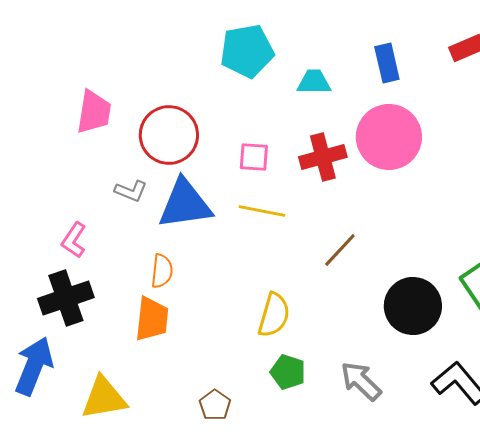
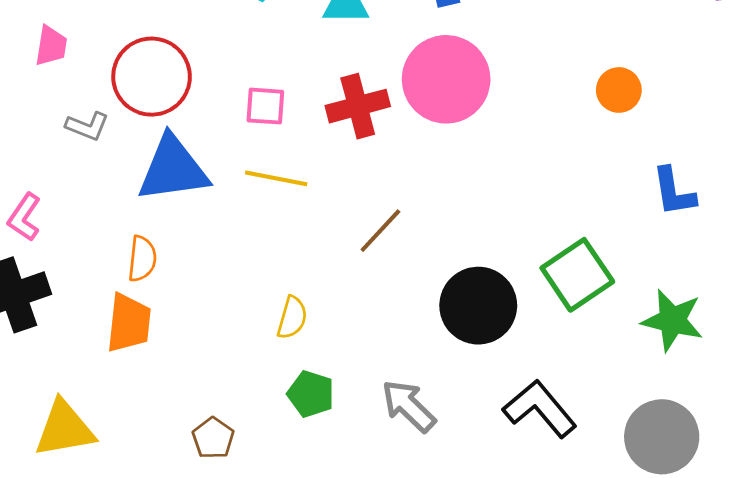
pink trapezoid: (94, 112) -> (51, 46), size x0.7
gray L-shape: (131, 191) -> (87, 126), moved
yellow semicircle: (274, 315) -> (292, 318), size x0.7

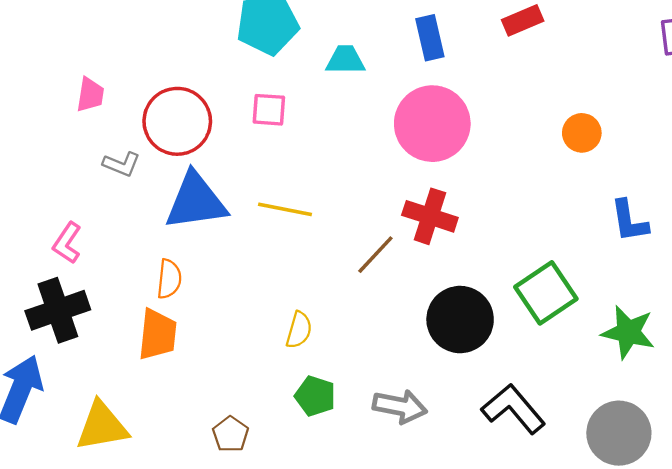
pink square: (265, 106) -> (269, 110), moved
red cross: (358, 106) -> (430, 216), moved, turned 33
gray arrow: (409, 406) -> (400, 406), turned 147

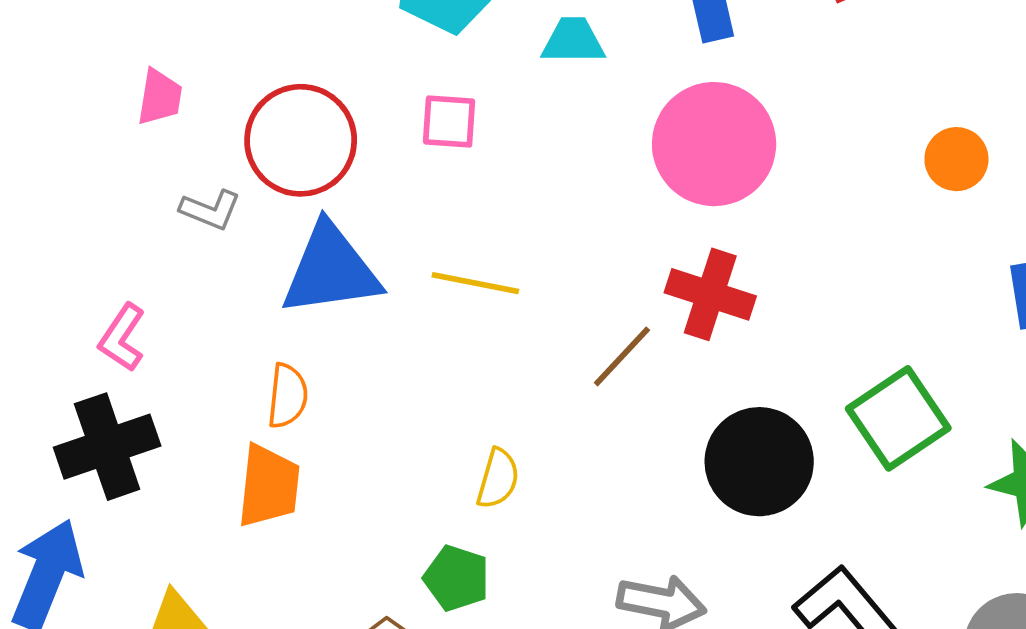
green pentagon: (315, 396) -> (457, 578), moved

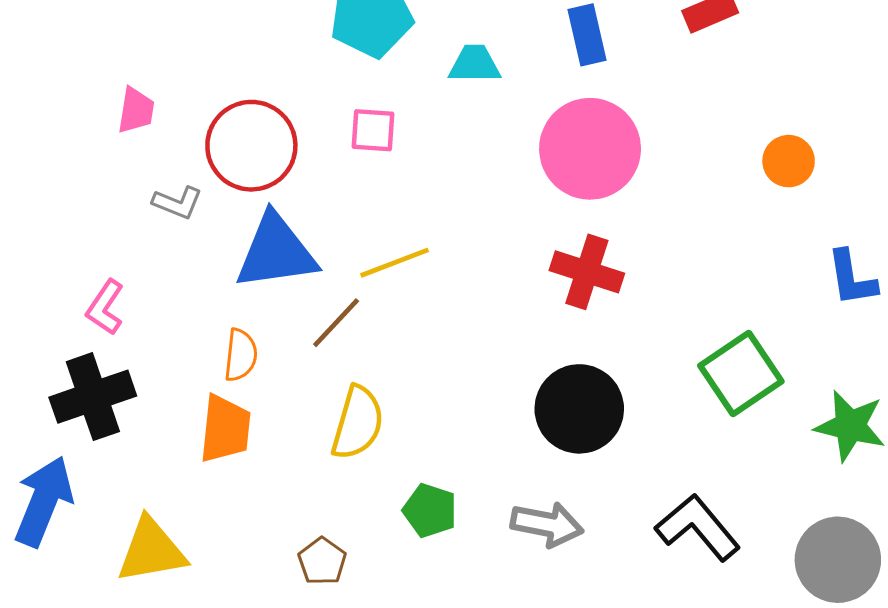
yellow line: (475, 283) -> (395, 263), turned -32
brown line: (622, 356) -> (336, 323), moved
black circle: (759, 462) -> (579, 409), moved
yellow semicircle: (498, 479) -> (358, 423), moved, size x1.5
green pentagon: (457, 578) -> (430, 510), moved

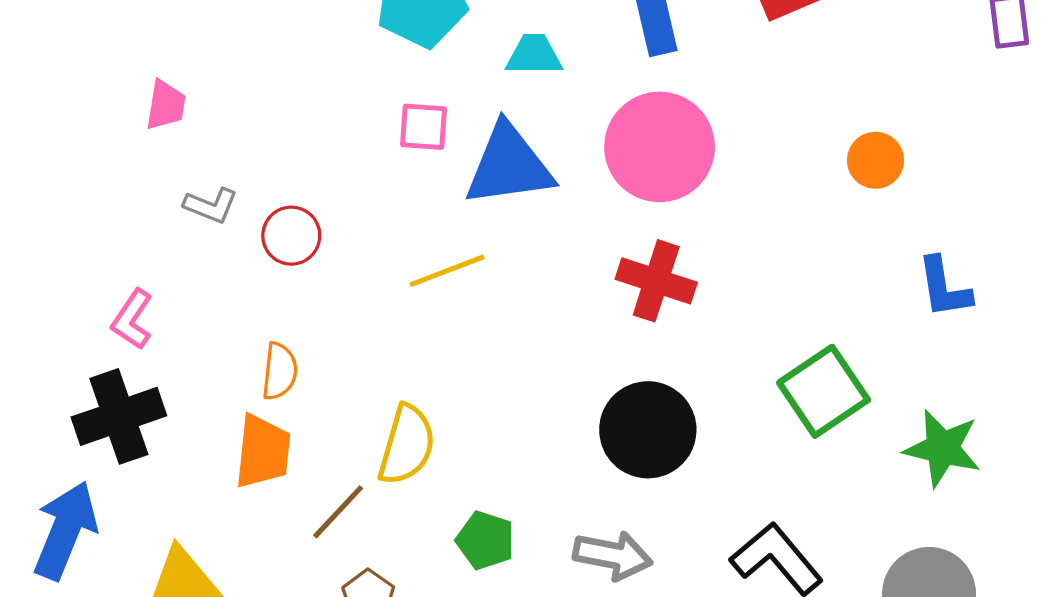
red circle: (251, 146) -> (291, 236), moved, size x0.6
blue triangle: (276, 252) -> (509, 165), moved
brown line: (336, 323) -> (338, 512), moved

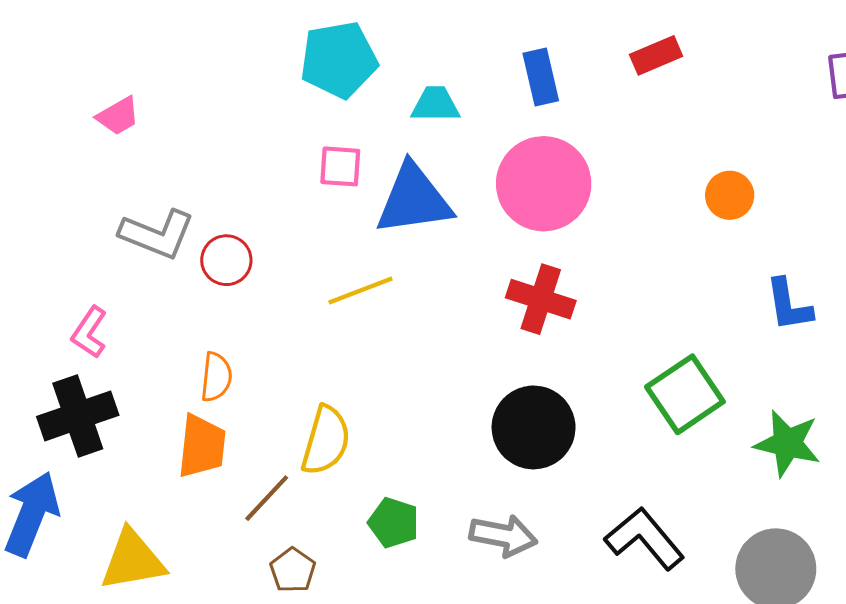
pink trapezoid: (166, 105) -> (118, 116), moved, turned 51
gray L-shape: (211, 205) -> (157, 234), size x1.6

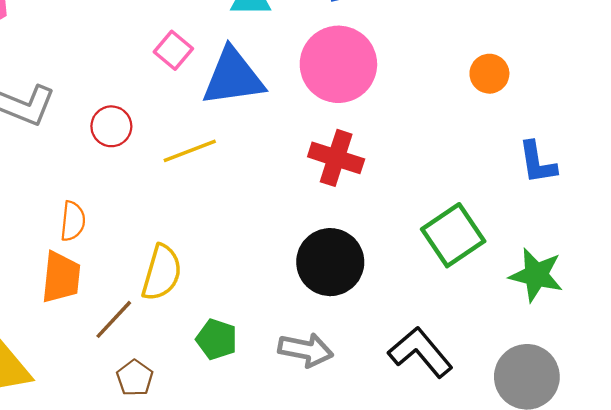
pink square: (340, 166) -> (173, 50), turned 36
red circle: (226, 260) -> (111, 126), moved

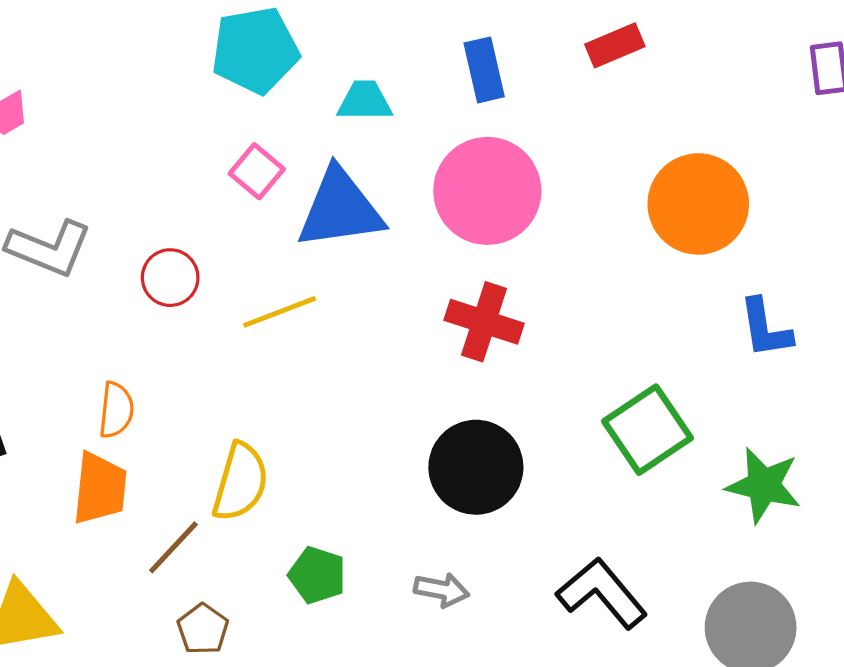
orange circle: (489, 74) -> (698, 204), size x1.8
gray arrow: (306, 350) -> (442, 590), size x0.7

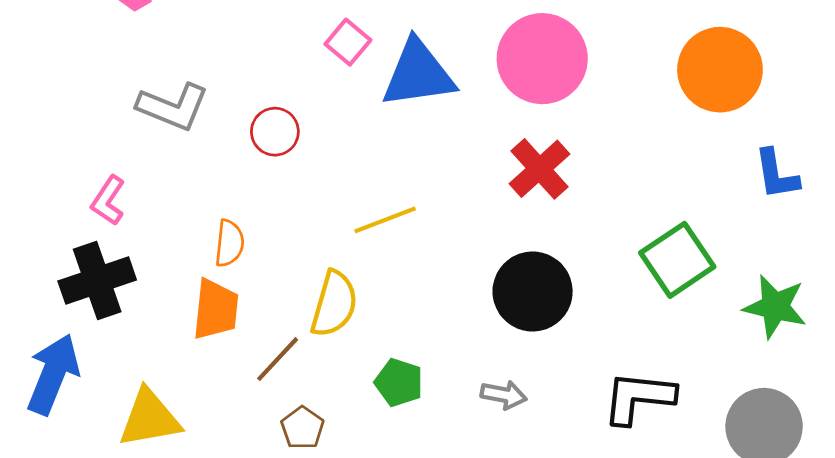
yellow line: (280, 312) -> (385, 220), moved
red cross: (484, 322) -> (539, 169), turned 30
black L-shape: (602, 593) -> (639, 398), turned -44

